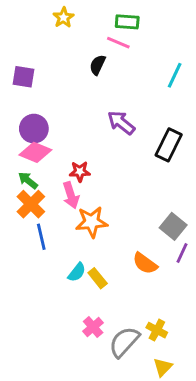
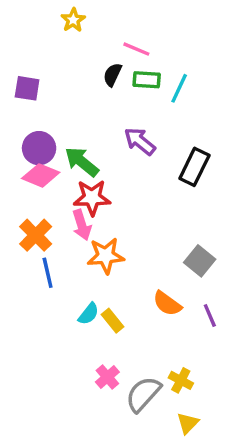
green rectangle: (127, 22) -> (147, 80), moved
cyan line: (175, 75) -> (179, 88), moved
red star: (80, 172) -> (92, 198), size x1.5
green arrow: (28, 180) -> (82, 162), moved, size x1.5
purple line: (182, 253) -> (210, 316), moved, turned -48

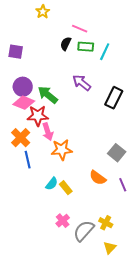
red star: (92, 198) -> (38, 116), moved

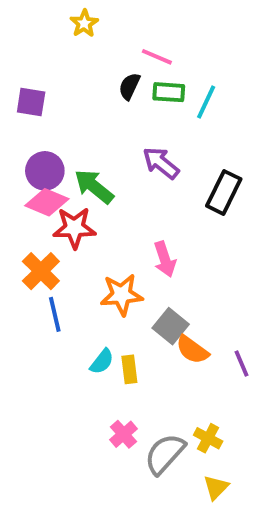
pink arrow: (48, 132) -> (165, 259), moved
gray square: (117, 153) -> (171, 326), moved
yellow rectangle: (66, 188) -> (129, 369), turned 32

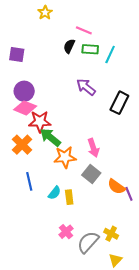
green arrow: (94, 187) -> (50, 137), moved
pink arrow: (165, 259) -> (93, 148), moved
blue line: (55, 314) -> (29, 181), moved
orange semicircle: (192, 350) -> (116, 187), moved

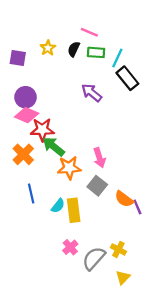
yellow star: (45, 13) -> (48, 48), moved
black rectangle: (119, 103) -> (127, 78), moved, turned -65
yellow rectangle: (69, 197) -> (74, 210), size x1.5

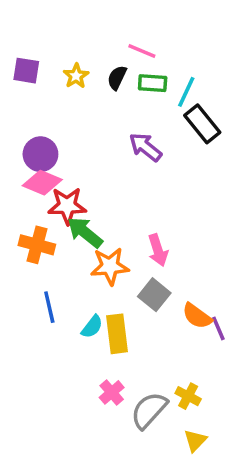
purple square: (18, 58) -> (26, 71), moved
orange cross: (23, 154) -> (37, 245), turned -30

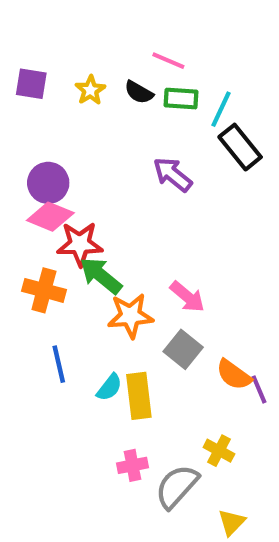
black semicircle: (117, 78) -> (139, 92), turned -85
pink arrow: (158, 250) -> (187, 297), turned -32
pink cross: (112, 392) -> (133, 465), turned 30
yellow cross: (188, 396) -> (219, 451), moved

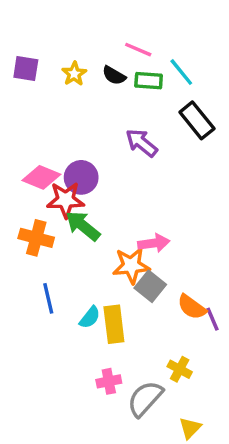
cyan line: (221, 109) -> (181, 72), moved, turned -64
purple circle: (48, 183) -> (81, 177), moved
pink arrow: (187, 297) -> (154, 243), turned -48
orange star: (130, 316) -> (131, 266), moved

